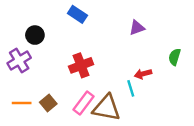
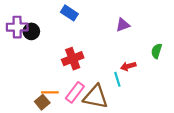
purple cross: (19, 61) -> (17, 27), moved, turned 30
orange line: (22, 103) -> (50, 92), moved
brown square: (48, 103) -> (42, 102), moved

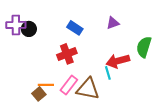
blue rectangle: (69, 13) -> (75, 28), moved
green semicircle: (157, 51) -> (144, 47), size x1.5
red arrow: (128, 66) -> (118, 61), size x1.6

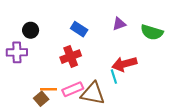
purple cross: (16, 25) -> (17, 52), moved
green semicircle: (144, 47) -> (152, 32), moved, turned -90
pink rectangle: (69, 85) -> (73, 89), turned 30

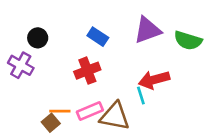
purple triangle: (119, 24) -> (147, 30), size x1.6
purple cross: (17, 52) -> (21, 65), turned 30

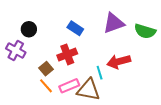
cyan line: (141, 95) -> (100, 73), moved
orange line: (60, 111) -> (46, 86), turned 49
brown square: (51, 123) -> (46, 69), moved

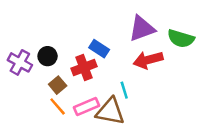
blue rectangle: (75, 28) -> (99, 49), moved
black circle: (29, 29) -> (48, 56), moved
red arrow: (119, 62) -> (148, 60), moved

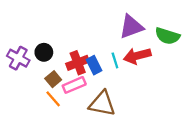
blue rectangle: (99, 49) -> (94, 65), moved, turned 30
cyan line: (124, 90) -> (115, 60), moved
pink rectangle: (86, 106) -> (74, 85), moved

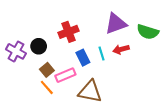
red arrow: (137, 56) -> (121, 49), size x0.7
red cross: (78, 63) -> (68, 32), moved

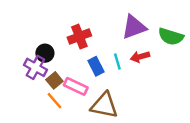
purple cross: (16, 51) -> (35, 67), moved
pink rectangle: (65, 75) -> (76, 86), turned 48

